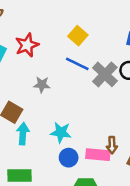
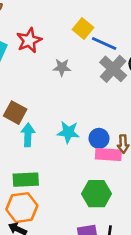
blue line: (77, 64) -> (104, 44), moved
gray star: (42, 85) -> (62, 67), moved
blue circle: (69, 158) -> (99, 138), moved

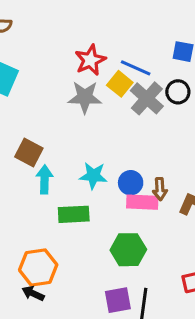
yellow square: (83, 29) -> (120, 84), moved
red star: (29, 40) -> (90, 60), moved
gray star: (62, 67) -> (85, 97), size x1.5
green rectangle: (26, 180) -> (74, 214), moved

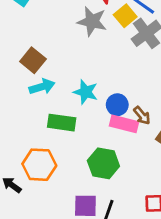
cyan arrow: (44, 179) -> (42, 87), turned 60
brown arrow: (160, 189) -> (142, 115), turned -48
orange hexagon: (38, 267) -> (39, 165), moved

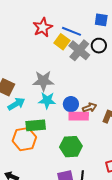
gray star: (92, 21) -> (43, 81), moved
brown arrow: (142, 115) -> (90, 107), turned -56
orange hexagon: (39, 165) -> (24, 139), moved

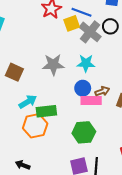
yellow square: (62, 42) -> (72, 23), turned 35
cyan star: (47, 100) -> (86, 63), moved
cyan arrow: (16, 104) -> (28, 102), moved

